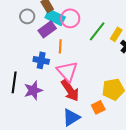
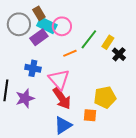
gray circle: (27, 16) -> (19, 24), size x1.5
orange line: (60, 46) -> (70, 53), moved, turned 64
orange square: (98, 107) -> (90, 115), turned 32

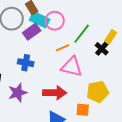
yellow rectangle: (108, 42) -> (111, 37), moved
black cross: (119, 54) -> (102, 49), moved
pink triangle: (59, 79) -> (72, 67), moved, turned -35
red arrow: (62, 98) -> (55, 93), turned -55

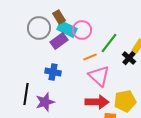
pink triangle: (72, 67) -> (99, 76), turned 30
red arrow: (55, 93) -> (97, 102), moved

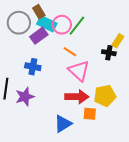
green line: (109, 43) -> (77, 26), moved
orange line: (90, 57) -> (70, 52), turned 56
black cross: (129, 58) -> (109, 53), turned -32

